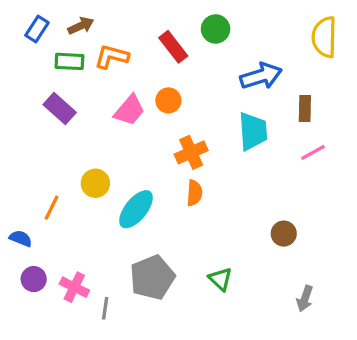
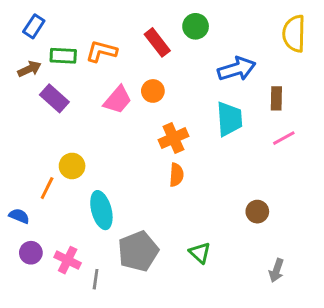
brown arrow: (81, 26) -> (29, 69), moved
yellow circle: (95, 183) -> (72, 166), moved
cyan ellipse: (136, 209) -> (101, 210), moved, turned -54

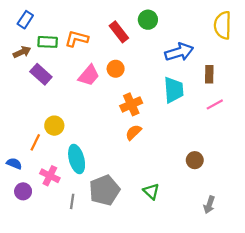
orange semicircle: (176, 175) -> (133, 132), turned -138
pink cross: (68, 260) -> (50, 176), moved
gray line: (96, 279) -> (72, 201), moved

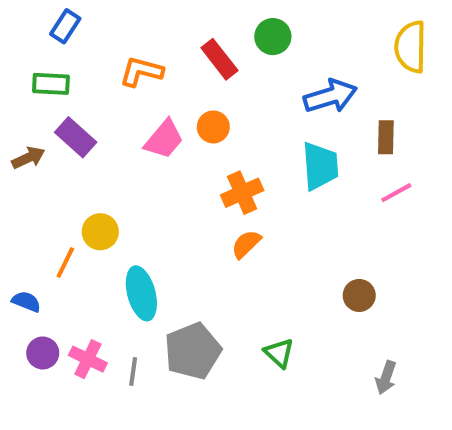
blue rectangle: (25, 20) -> (65, 26), moved
green rectangle: (48, 42) -> (51, 84), moved
brown arrow: (22, 52) -> (28, 158), moved
pink cross: (50, 176) -> (88, 359), moved

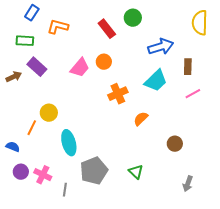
orange L-shape: (141, 71) -> (58, 27), moved
cyan trapezoid: (320, 166) -> (156, 81), turned 50
orange semicircle: (246, 244) -> (141, 119), moved
gray line: (133, 371) -> (65, 190), moved

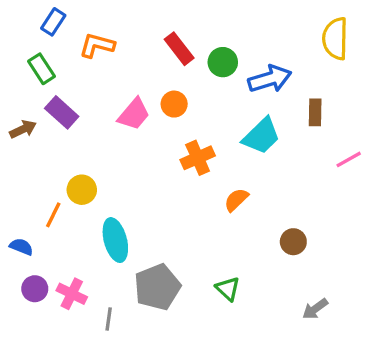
green circle: (133, 18) -> (223, 62), moved
green rectangle: (25, 41) -> (42, 69), turned 54
pink line: (193, 94) -> (349, 159), moved
gray arrow: (188, 184) -> (315, 309), turned 35

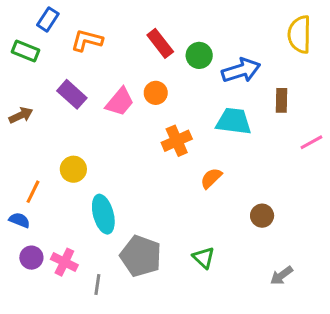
green rectangle: (42, 69) -> (25, 51), moved, turned -35
purple rectangle: (62, 112) -> (72, 94), moved
cyan trapezoid: (261, 136) -> (234, 121), turned -129
orange line: (53, 215) -> (33, 192), moved
gray pentagon: (157, 287) -> (141, 256), turned -30

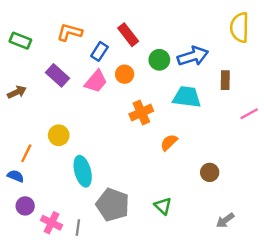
blue rectangle: (48, 19) -> (99, 51), moved
green circle: (199, 55) -> (159, 60), moved
pink cross: (64, 262) -> (52, 223), moved

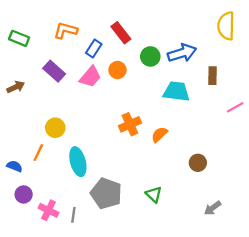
orange cross: (141, 113) -> (130, 124), moved
orange line: (26, 153) -> (38, 153), moved

